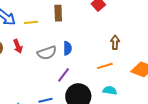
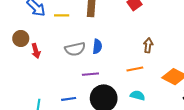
red arrow: (18, 46) -> (36, 51), moved
purple line: (64, 75) -> (90, 74), turned 42

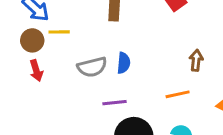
yellow line: (62, 15) -> (59, 32), moved
brown circle: (21, 38) -> (32, 40), moved

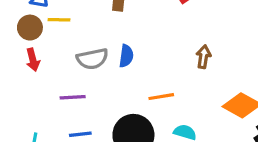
orange line: (178, 94) -> (161, 97), moved
purple line: (114, 103) -> (73, 97), moved

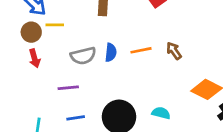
brown arrow: (204, 57) -> (174, 51), turned -42
orange line: (161, 97) -> (141, 50), moved

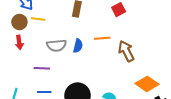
orange line: (141, 50) -> (102, 38), moved
brown arrow: (174, 51) -> (126, 51), size x1.5

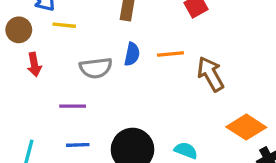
brown circle: (19, 22) -> (19, 30), moved
blue semicircle: (78, 46) -> (132, 54), moved

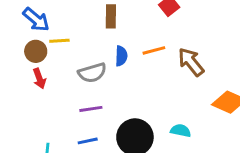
brown circle: (19, 30) -> (36, 51), moved
purple line: (73, 106) -> (91, 109), moved

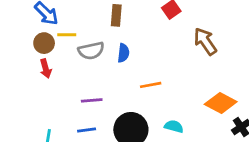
orange line: (154, 50) -> (151, 85), moved
brown arrow: (191, 62) -> (205, 41), moved
gray semicircle: (92, 73) -> (91, 51), moved

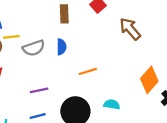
brown rectangle: (116, 15) -> (64, 14), moved
orange diamond: (221, 103) -> (149, 80), turned -70

